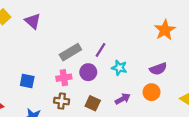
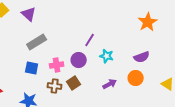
gray rectangle: (70, 52) -> (37, 42), moved
blue square: (27, 81) -> (32, 68), moved
brown square: (93, 103) -> (74, 83), moved, turned 32

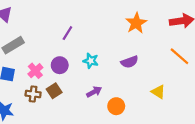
purple line: (90, 40) -> (67, 33), moved
pink cross: (57, 65) -> (35, 71), turned -32
orange circle: (136, 78) -> (116, 106), moved

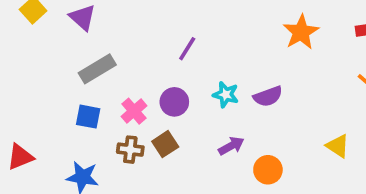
purple semicircle: (130, 62) -> (268, 96), moved

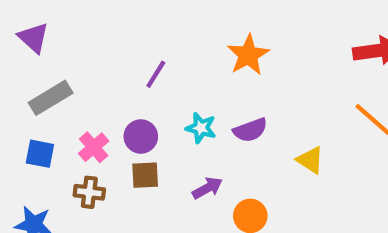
orange star: (301, 32) -> (248, 55), moved
brown square: (165, 144) -> (145, 175), moved, turned 30
yellow triangle: (338, 146) -> (310, 160), moved

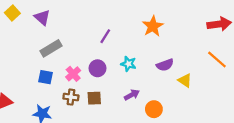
purple semicircle: (250, 130) -> (165, 65), moved
brown square: (145, 175) -> (94, 98), moved

